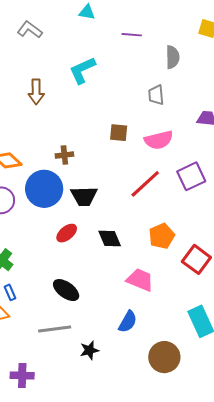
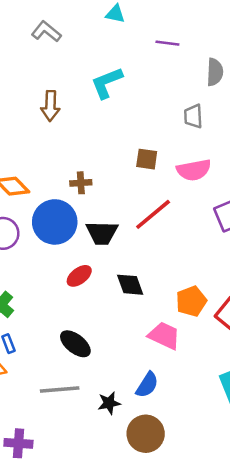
red line: (145, 184) -> (153, 214), moved
orange pentagon: (162, 236) -> (191, 301), moved
black star: (89, 350) -> (109, 403), moved
brown circle: (164, 357) -> (146, 434), moved

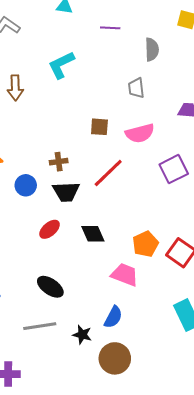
brown cross: (81, 183) -> (59, 162), moved
blue circle: (55, 222) -> (26, 185), size x0.6
black star: (109, 403) -> (82, 335), turned 30

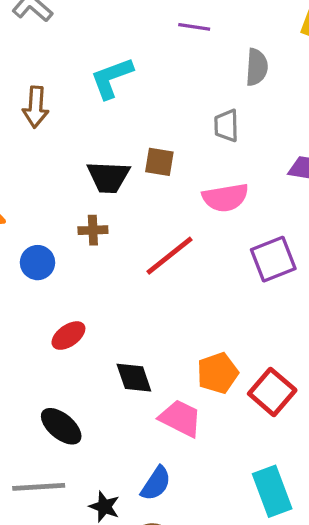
brown square: (99, 127) -> (159, 162), moved
black trapezoid: (66, 192) -> (108, 177), moved
black diamond: (93, 234) -> (134, 378), moved

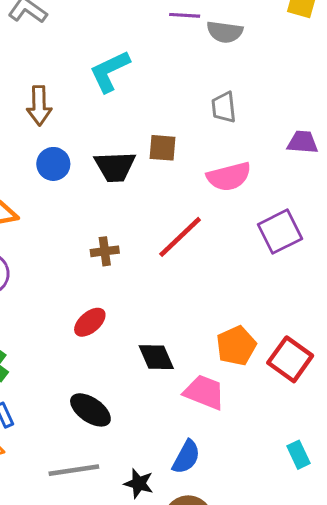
gray semicircle: (257, 67) -> (225, 32), moved, turned 99
brown cross: (93, 230) -> (105, 251), moved
blue circle: (37, 263) -> (53, 164), moved
cyan rectangle: (272, 491) -> (299, 455), size x0.6

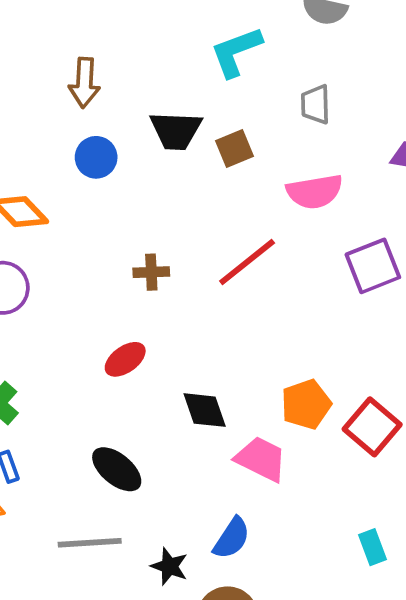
cyan L-shape: (110, 71) -> (236, 52), moved
brown square: (163, 148) -> (234, 149), turned -32
black trapezoid: (115, 167) -> (176, 130), moved

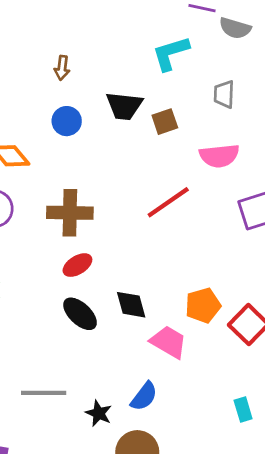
brown arrow: (84, 83) -> (62, 68), size x0.7
brown cross: (151, 272) -> (70, 213), moved, size x1.8
black ellipse: (117, 469) -> (80, 314), moved

